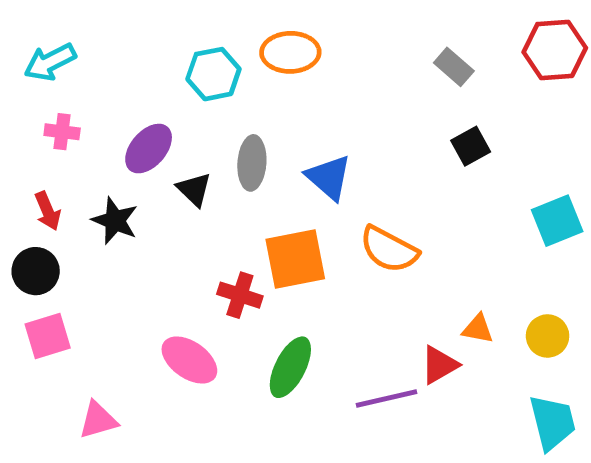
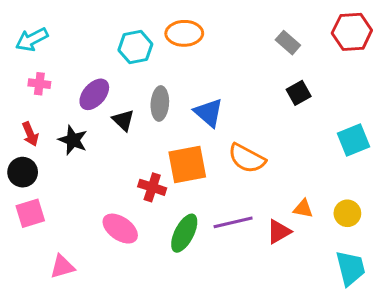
purple line: (386, 398) -> (233, 222), moved

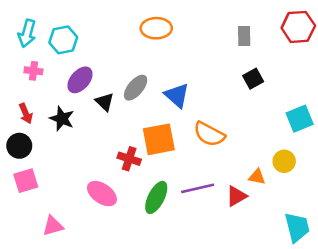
cyan arrow: (32, 39) -> (27, 33), turned -48
gray rectangle: (288, 43) -> (244, 36), turned 48
cyan hexagon: (135, 47) -> (63, 40), moved
gray ellipse: (160, 103) -> (136, 88), turned 36
yellow circle: (347, 213) -> (284, 161), moved

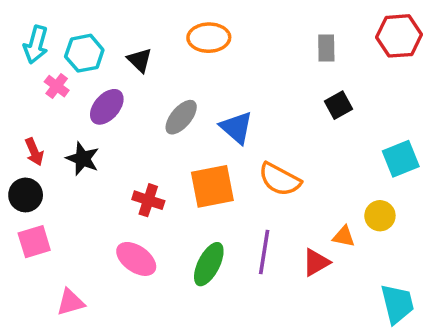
pink cross: (33, 71) -> (57, 86), moved, turned 30
black triangle: (105, 102) -> (140, 60), moved
red cross: (129, 159) -> (148, 200), moved
purple line: (198, 188) -> (264, 252), turned -68

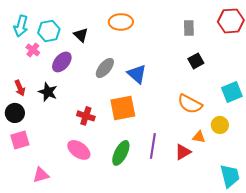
orange semicircle: (280, 179) -> (190, 104), moved

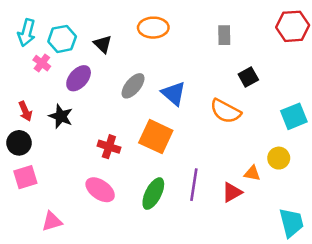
gray rectangle: (189, 28) -> (224, 35), moved
orange semicircle: (190, 104) -> (226, 111), moved
orange square: (123, 108) -> (156, 137), turned 36

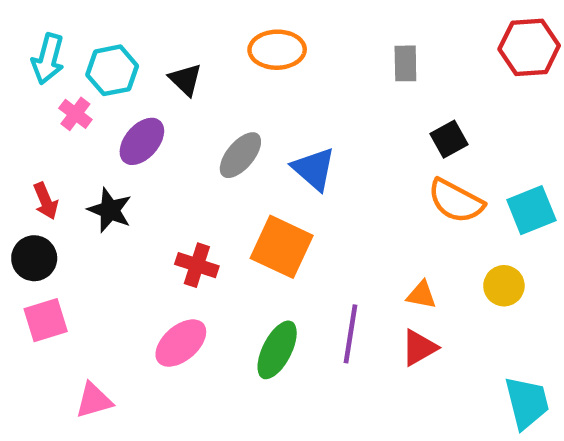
orange semicircle: (226, 111) -> (456, 201), moved
orange triangle: (252, 173) -> (421, 295), moved
pink ellipse: (100, 190) -> (181, 343), turned -76

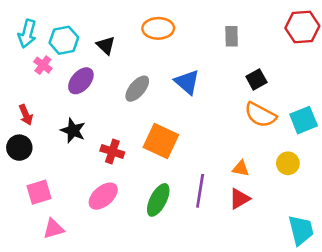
blue triangle: (314, 169) -> (187, 82), moved
black star: (110, 210) -> (73, 131), moved
pink square: (46, 320) -> (39, 192), moved

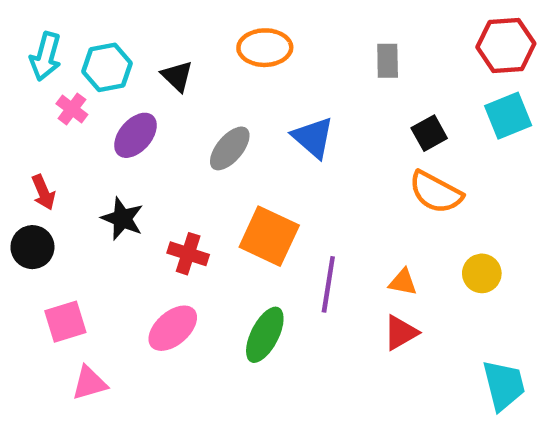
cyan square: (304, 120) -> (508, 116), moved
purple line: (200, 191) -> (328, 284), moved

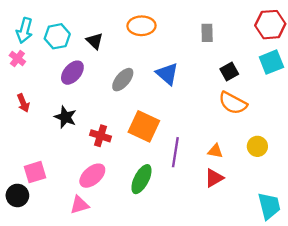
pink cross: (72, 109) -> (17, 59), moved
black circle: (32, 247) -> (17, 195), moved
pink triangle: (89, 383) -> (79, 205), moved

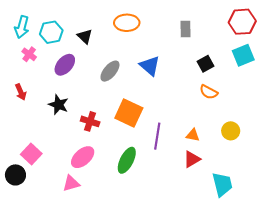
pink cross: (17, 59) -> (29, 54), moved
orange semicircle: (233, 103) -> (209, 92), size x0.7
pink square: (35, 172) -> (31, 154), turned -30
cyan trapezoid: (269, 206) -> (222, 184), moved

